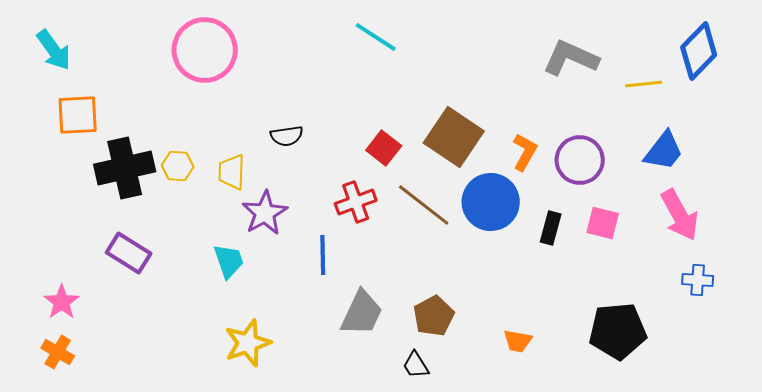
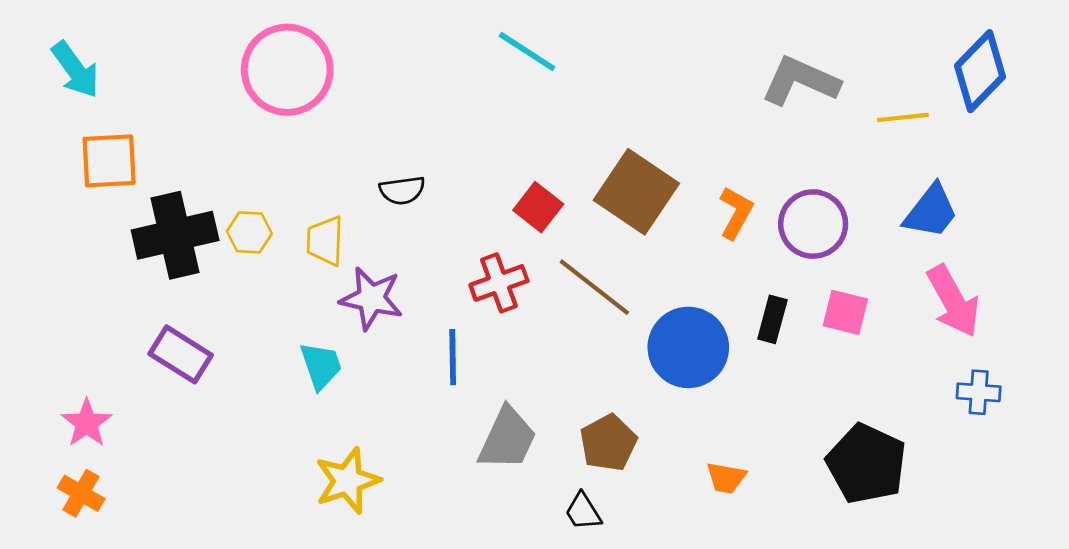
blue circle: (491, 202) -> (688, 347), moved
purple star: (265, 213) -> (371, 298), turned -30
black pentagon: (618, 331) -> (866, 464), turned 30

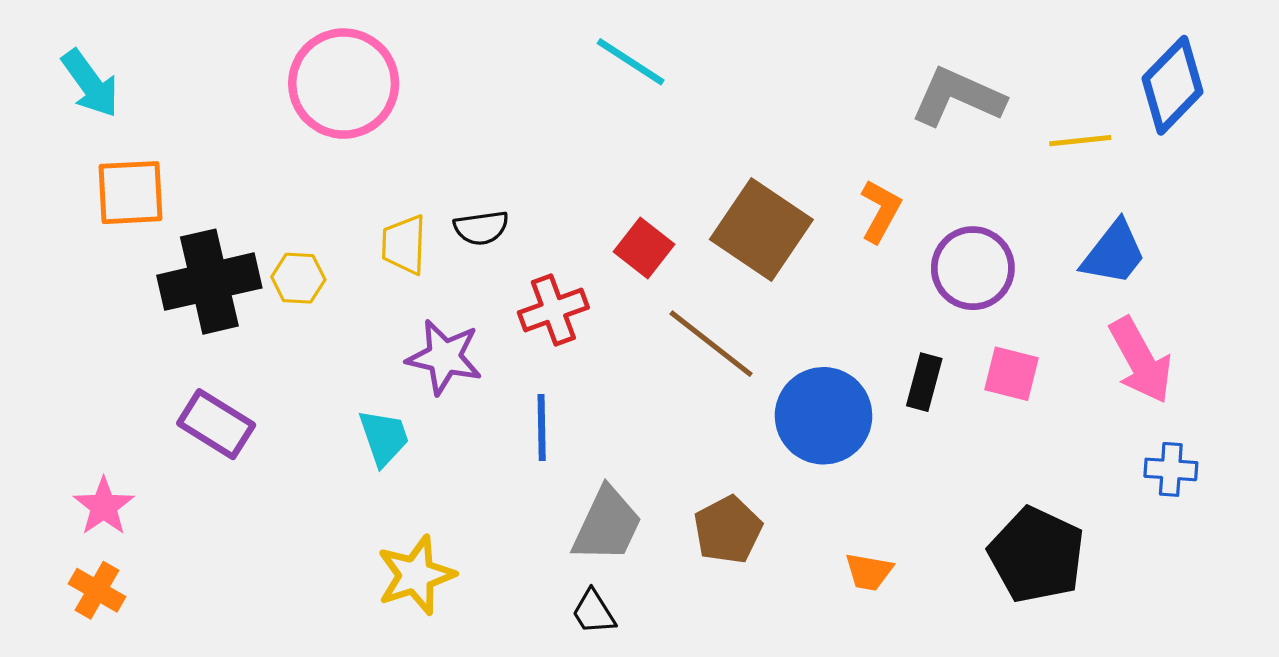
orange L-shape: (736, 213) -> (881, 211), moved
yellow trapezoid: (325, 241) -> (404, 245), moved
red cross: (499, 283) -> (553, 310), moved
black trapezoid: (583, 512) -> (594, 612), moved

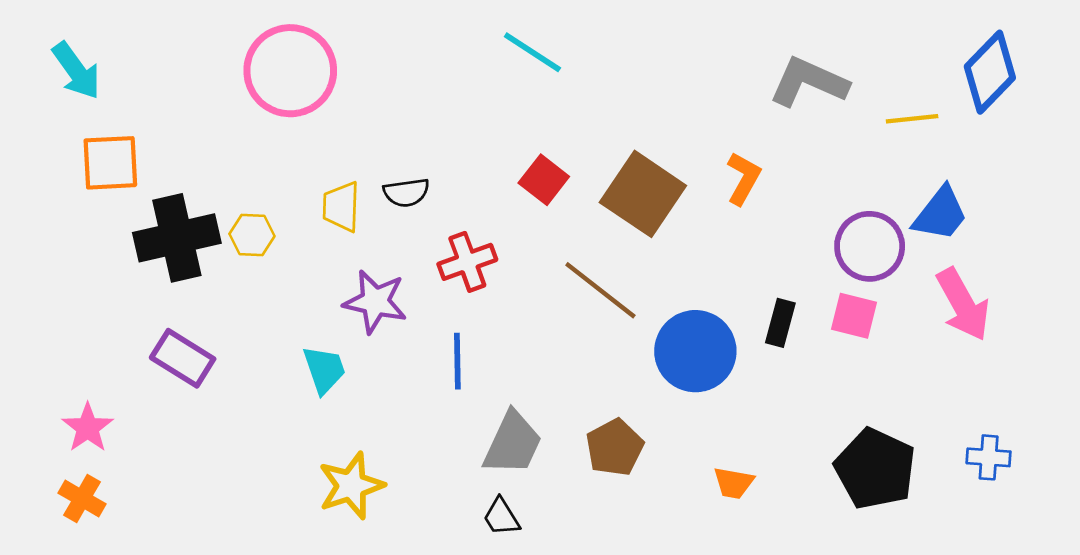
red square: (644, 248) -> (544, 180), moved
purple circle: (973, 268) -> (870, 246), moved
blue cross: (1171, 469) -> (989, 457), moved

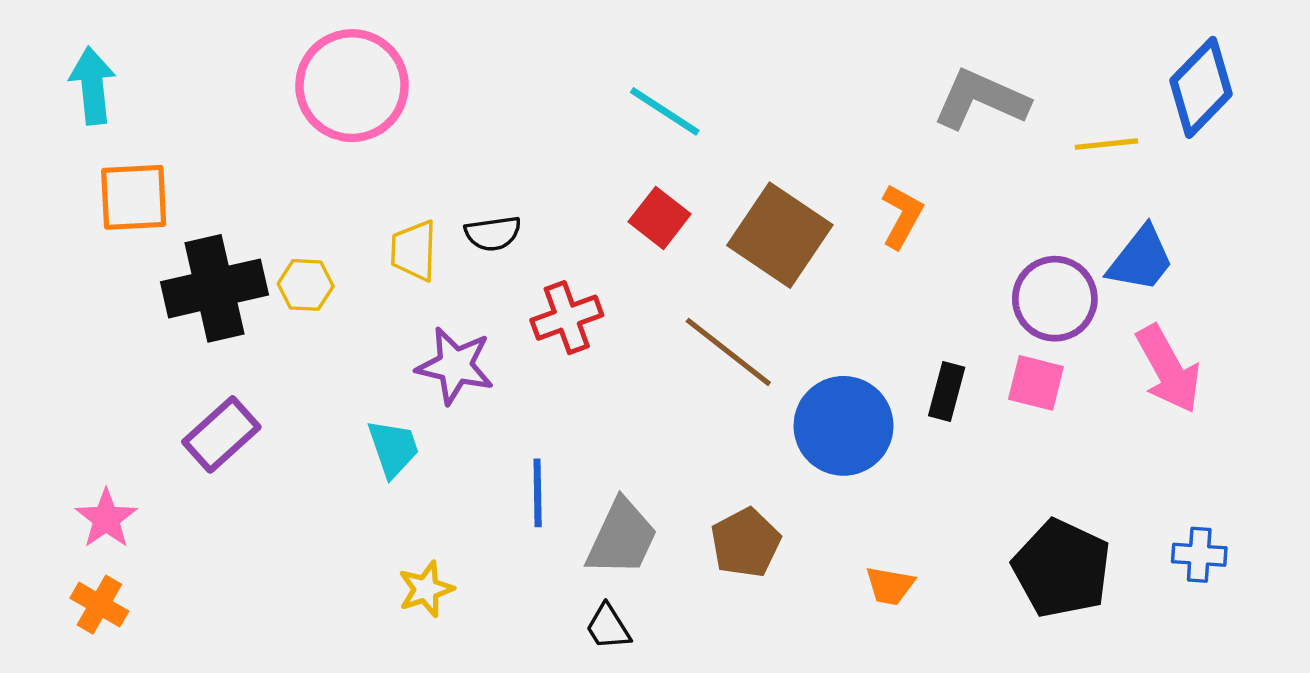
cyan line: (532, 52) -> (665, 111), moved
cyan arrow: (76, 71) -> (92, 86), turned -150
purple rectangle: (183, 358) -> (221, 434), turned -74
blue line: (457, 361) -> (538, 493), moved
yellow star: (351, 486) -> (426, 589), size x0.7

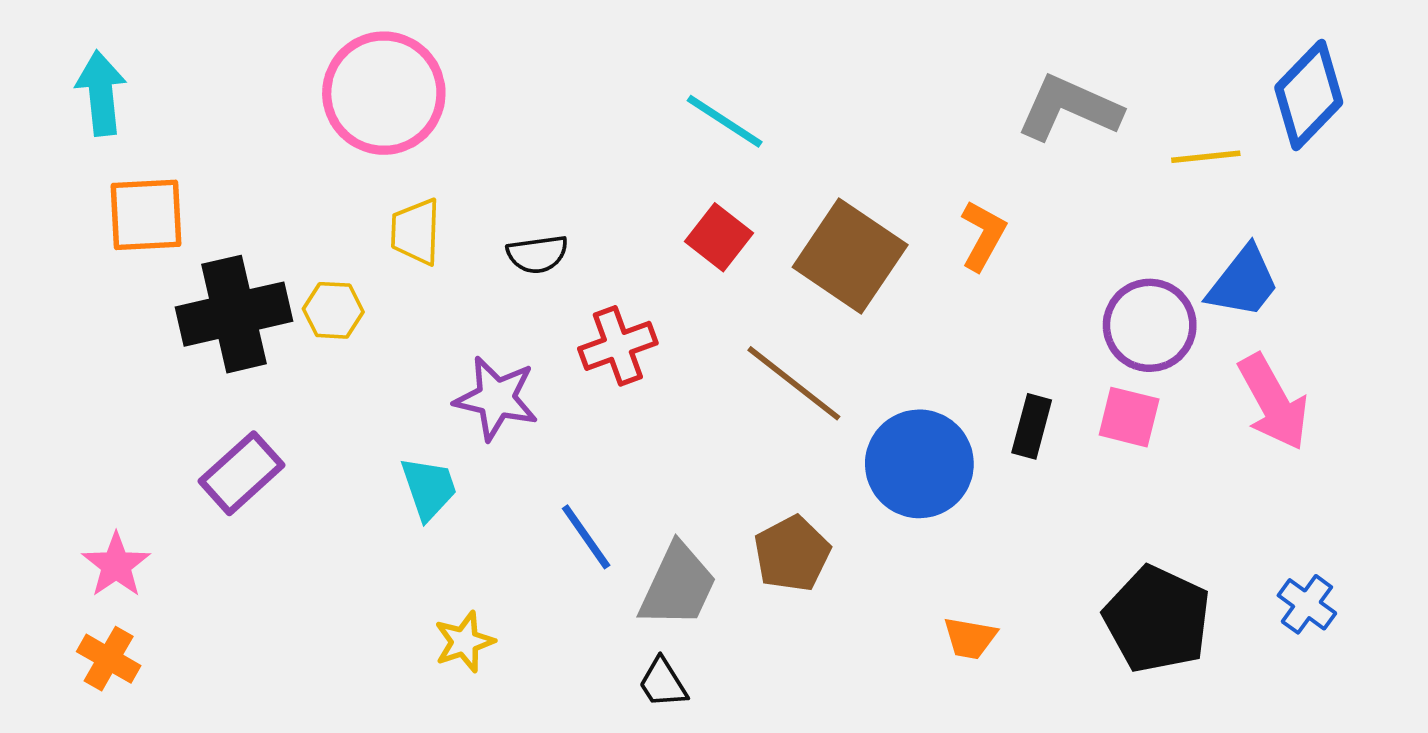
yellow trapezoid: (414, 251) -> (416, 232), moved
blue line: (538, 493) -> (586, 537), turned -34
brown pentagon: (746, 543) -> (792, 554), moved
blue cross: (1199, 555) -> (1307, 604), turned 32

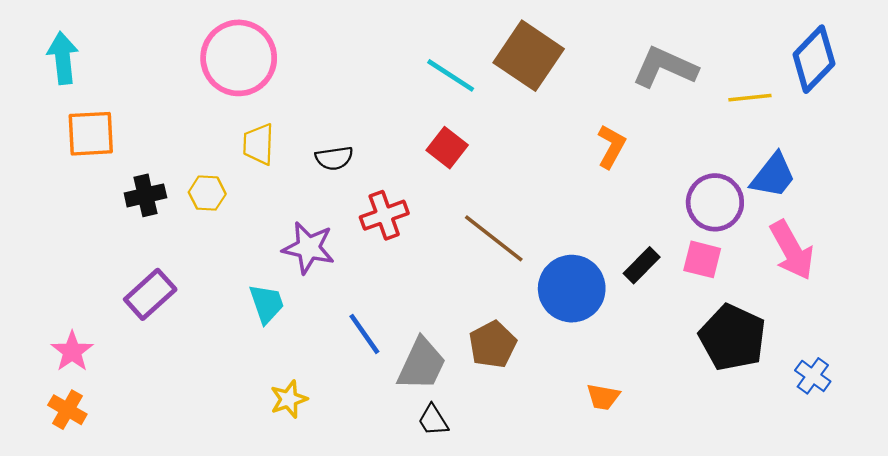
brown square: (850, 256) -> (529, 56), moved
black cross: (234, 314) -> (145, 195), size x0.6
black rectangle: (1032, 426) -> (642, 265), turned 30
black pentagon: (1157, 619) -> (732, 337), moved
black trapezoid: (663, 683) -> (433, 420), moved

